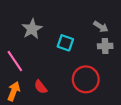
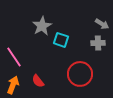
gray arrow: (101, 27) -> (102, 24), moved
gray star: (32, 29) -> (42, 26), moved

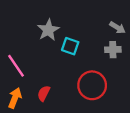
red semicircle: (38, 81) -> (44, 93), turned 64

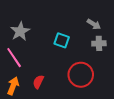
gray arrow: (117, 28) -> (94, 24), moved
gray star: (48, 30) -> (20, 31), moved

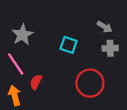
red semicircle: (38, 82) -> (36, 82), moved
orange arrow: (13, 86) -> (15, 95), turned -36

